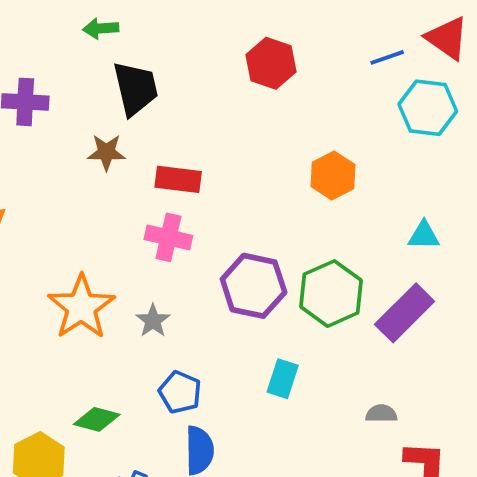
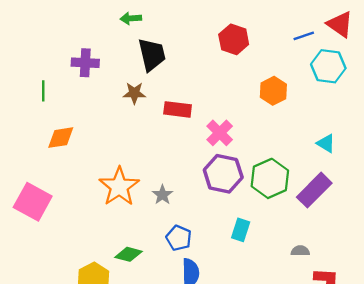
orange hexagon: (333, 175) -> (273, 91), moved
cyan triangle: (424, 235) -> (326, 143), turned 30
pink cross: (168, 237) -> (220, 133), moved, turned 32

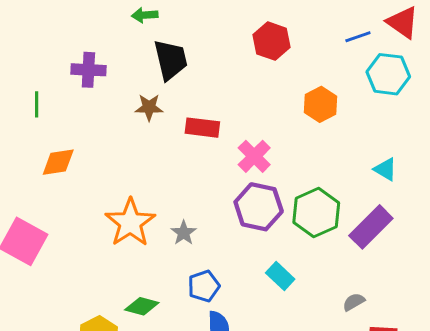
cyan rectangle: (241, 230) -> (280, 276), turned -65
blue pentagon: (179, 238) -> (204, 286), turned 30
gray semicircle: (300, 251) -> (354, 302), turned -30

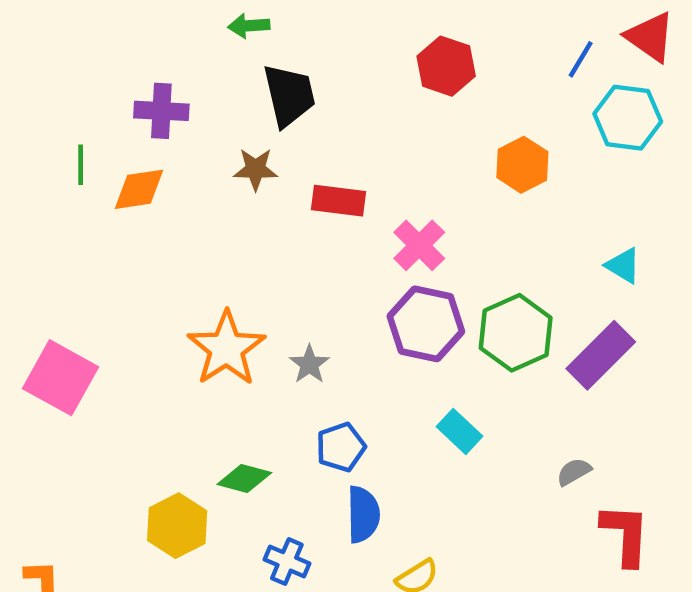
blue line: (358, 37) -> (581, 59), turned -40
orange diamond: (58, 162) -> (139, 189), moved

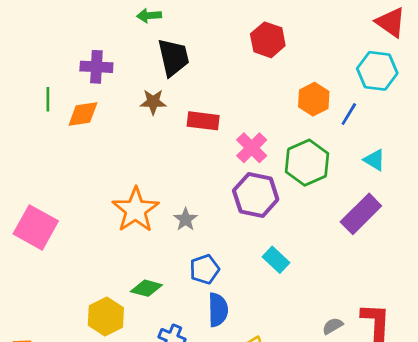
blue line: (581, 59) -> (349, 114), moved
green hexagon: (516, 333) -> (307, 163), moved
gray semicircle: (574, 472) -> (333, 326), moved

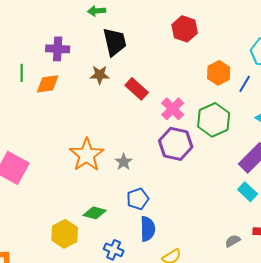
red rectangle: (203, 121) -> (137, 89), turned 35
cyan rectangle: (276, 260) -> (248, 192), moved

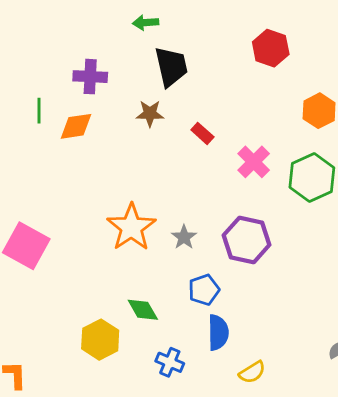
red rectangle: (137, 89) -> (202, 133), size x0.7
purple hexagon: (176, 144) -> (247, 240), moved
green diamond: (95, 213) -> (143, 310), turned 45

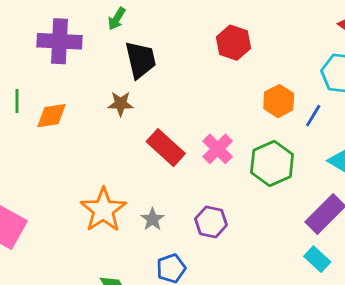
green arrow: (146, 23) -> (117, 19), turned -55
purple cross: (90, 77) -> (59, 41), moved, size x1.4
red rectangle: (202, 133) -> (166, 148), moved, size x1.8
purple hexagon: (247, 240) -> (211, 222), size x0.7

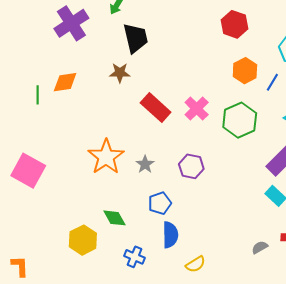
purple cross: (59, 41) -> (71, 23), turned -36
red hexagon: (234, 43) -> (234, 24), moved
green line: (17, 101) -> (38, 95), moved

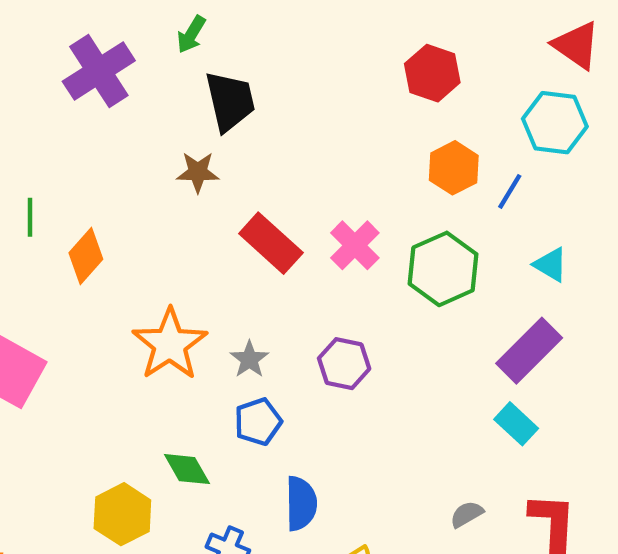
orange diamond: (65, 82) -> (86, 256), moved, turned -40
blue pentagon: (160, 203) -> (258, 422), moved
gray semicircle: (260, 247) -> (467, 514), moved

